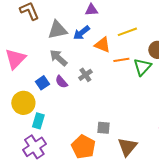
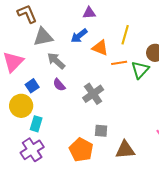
gray triangle: (57, 30) -> (43, 37), moved
yellow line: (127, 32) -> (125, 35), turned -54
gray cross: (85, 75) -> (93, 94), moved, size x1.5
blue square: (42, 83) -> (32, 86), moved
brown triangle: (127, 147) -> (125, 150), turned 45

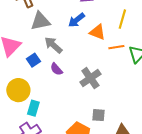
blue square: (32, 86) -> (33, 60), moved

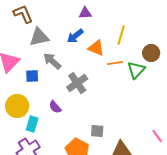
blue square: (33, 60) -> (32, 76), turned 32
purple semicircle: (56, 69) -> (55, 107), moved
gray cross: (90, 78) -> (77, 83), moved

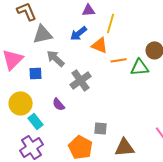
yellow line: (121, 35) -> (111, 23), moved
green triangle: (136, 70) -> (140, 67), turned 42
cyan rectangle: (32, 124) -> (36, 121), turned -56

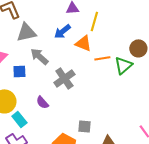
green triangle: (140, 67) -> (123, 65), turned -36

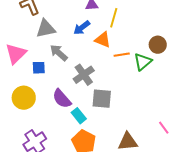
purple semicircle: (42, 102) -> (62, 99), size x1.5
cyan rectangle: (19, 119) -> (79, 116), moved
gray square: (84, 126) -> (102, 99), moved, size x1.5

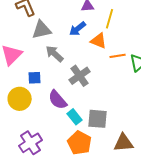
blue square: (39, 68) -> (35, 78), moved
gray square: (102, 99) -> (98, 119), moved

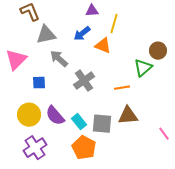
orange line: (118, 56) -> (122, 88), moved
yellow circle: (20, 99) -> (29, 115), moved
purple semicircle: (58, 100) -> (55, 116), moved
brown triangle: (124, 143) -> (128, 116), moved

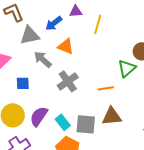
blue arrow: (82, 34) -> (54, 23), moved
orange triangle: (103, 46) -> (66, 46), moved
purple semicircle: (55, 116) -> (39, 116), turned 75

